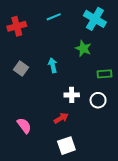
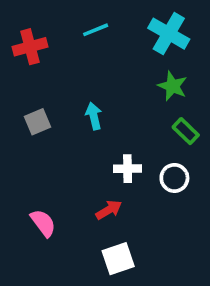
green star: (83, 48) -> (173, 86), moved
gray square: (21, 69) -> (37, 122), turned 32
green rectangle: (104, 74) -> (186, 131), turned 48

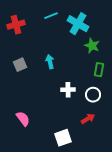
cyan cross: (169, 34) -> (78, 24), moved
green rectangle: (186, 131) -> (99, 70), turned 56
red arrow: (109, 210) -> (88, 119), moved

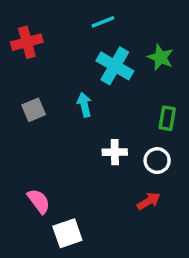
cyan line: (51, 16) -> (103, 22), moved
cyan cross: (78, 24) -> (115, 66), moved
green star: (92, 46) -> (160, 57), moved
white square: (63, 138) -> (67, 233), moved

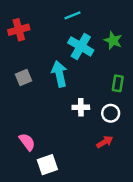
cyan arrow: (84, 105) -> (59, 74), size x1.5

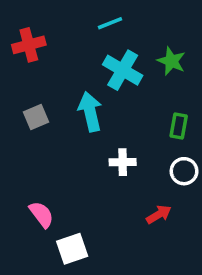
white circle: (111, 113) -> (184, 171), moved

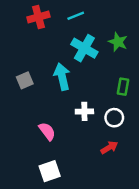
red cross: (29, 45) -> (38, 17), moved
white circle: (184, 171) -> (114, 118), moved
pink semicircle: (41, 214) -> (47, 131), moved

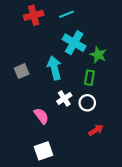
green star: (118, 42) -> (98, 55), moved
green rectangle: (123, 87) -> (89, 78), moved
white cross: (84, 111) -> (64, 98), moved, turned -32
white circle: (114, 118) -> (87, 103), moved

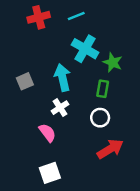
white cross: (64, 98) -> (60, 108), moved
red arrow: (96, 130) -> (110, 149), size x1.5

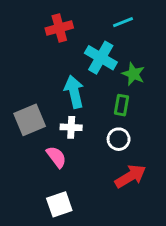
cyan line: (76, 16) -> (123, 22), moved
red cross: (39, 17) -> (59, 28), moved
gray square: (25, 81) -> (30, 120), moved, size x1.5
white cross: (60, 108) -> (71, 127), turned 36

